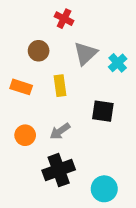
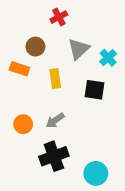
red cross: (64, 19) -> (59, 17), turned 35
orange rectangle: (21, 87) -> (19, 69), moved
black square: (103, 111) -> (95, 90), moved

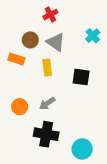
gray triangle: (79, 49) -> (56, 42), moved, turned -42
cyan cross: (108, 58) -> (93, 36), moved
black cross: (54, 156) -> (46, 134), turned 30

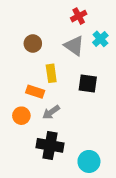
red cross: (50, 15) -> (79, 16), moved
gray triangle: (56, 42) -> (74, 46), moved
orange rectangle: (16, 59) -> (35, 92), moved

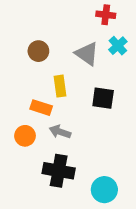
red cross: (79, 16) -> (106, 15), moved, turned 35
gray arrow: (51, 112) -> (60, 132), turned 54

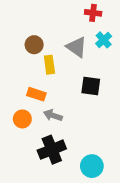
yellow rectangle: (60, 86) -> (49, 65), moved
black cross: (59, 171) -> (52, 150), turned -32

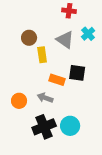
red cross: (93, 13) -> (69, 11), moved
orange rectangle: (36, 94) -> (57, 80), moved
cyan circle: (92, 166) -> (70, 126), moved

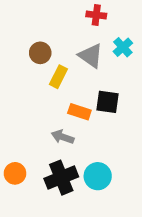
yellow rectangle: (42, 55) -> (58, 77), turned 35
orange circle: (19, 101) -> (15, 173), moved

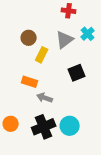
gray triangle: (91, 56) -> (65, 40), turned 48
black square: (107, 102) -> (77, 73), turned -30
orange rectangle: (79, 112) -> (30, 82), moved

